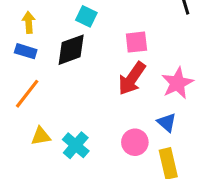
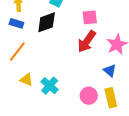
yellow triangle: (41, 136) -> (26, 80), turned 32
pink circle: (135, 142) -> (89, 96), moved

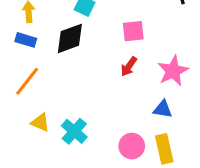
red arrow: (87, 41) -> (129, 66), size x0.6
blue triangle: (110, 71) -> (163, 109), turned -32

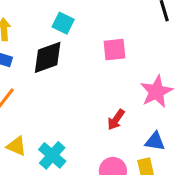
red arrow: (129, 66) -> (116, 120), moved
blue triangle: (163, 109) -> (155, 141), moved

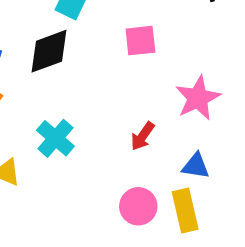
cyan cross: (52, 155) -> (55, 138), moved

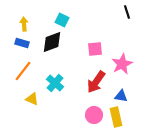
pink square: (140, 41) -> (95, 49), moved
red arrow: (143, 136) -> (96, 82), size x1.6

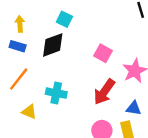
pink square: (95, 49) -> (103, 53), turned 35
cyan cross: (55, 83) -> (56, 93), turned -30

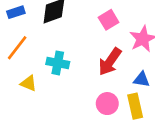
blue rectangle: (18, 46) -> (16, 12), turned -35
pink square: (103, 53) -> (109, 20), turned 30

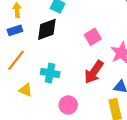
pink circle: (107, 104) -> (68, 105), moved

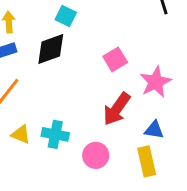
cyan cross: (50, 73) -> (55, 134), moved
pink circle: (68, 105) -> (96, 155), moved

